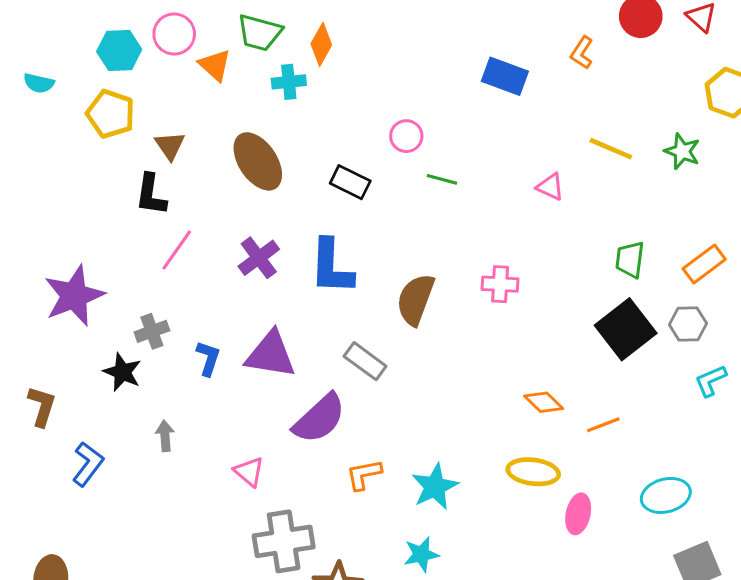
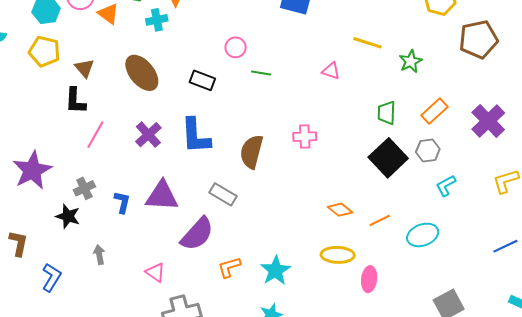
green star: (682, 151) -> (411, 61), moved, turned 30
cyan ellipse: (666, 495) -> (423, 235), moved

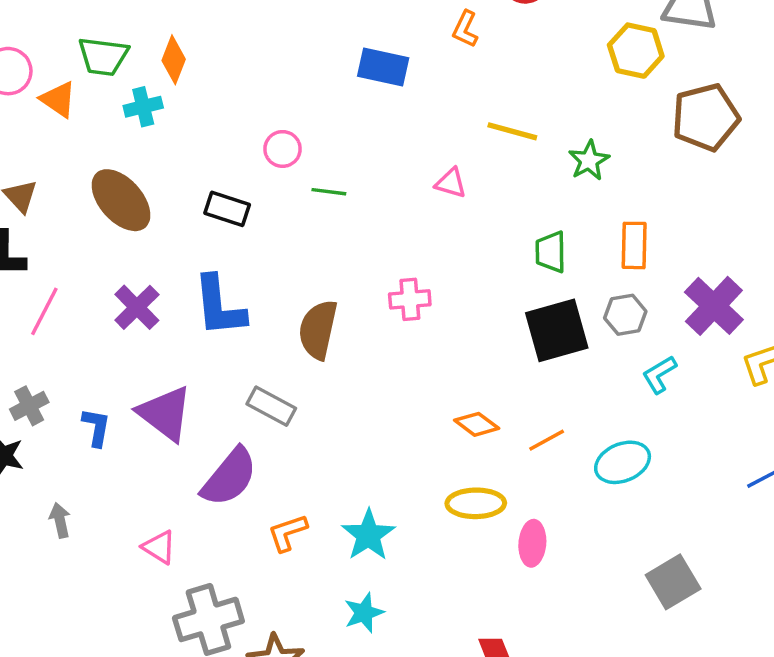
orange rectangle: (435, 111) -> (634, 245), turned -44
purple cross: (488, 121) -> (714, 306), moved
black square: (388, 158) -> (557, 330), turned 30
purple triangle: (162, 196) -> (165, 413), turned 36

